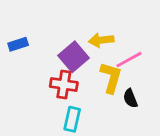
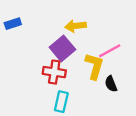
yellow arrow: (101, 40) -> (75, 26), moved
blue rectangle: (18, 44) -> (13, 24), moved

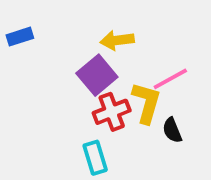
red cross: (54, 72) -> (112, 112), moved, turned -30
cyan rectangle: (61, 102) -> (95, 158), turned -30

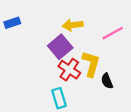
pink line: (170, 79) -> (113, 33), moved
red cross: (112, 112) -> (69, 70), turned -35

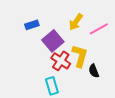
blue rectangle: (12, 23) -> (32, 25), moved
yellow arrow: (73, 25) -> (76, 22), moved, turned -48

